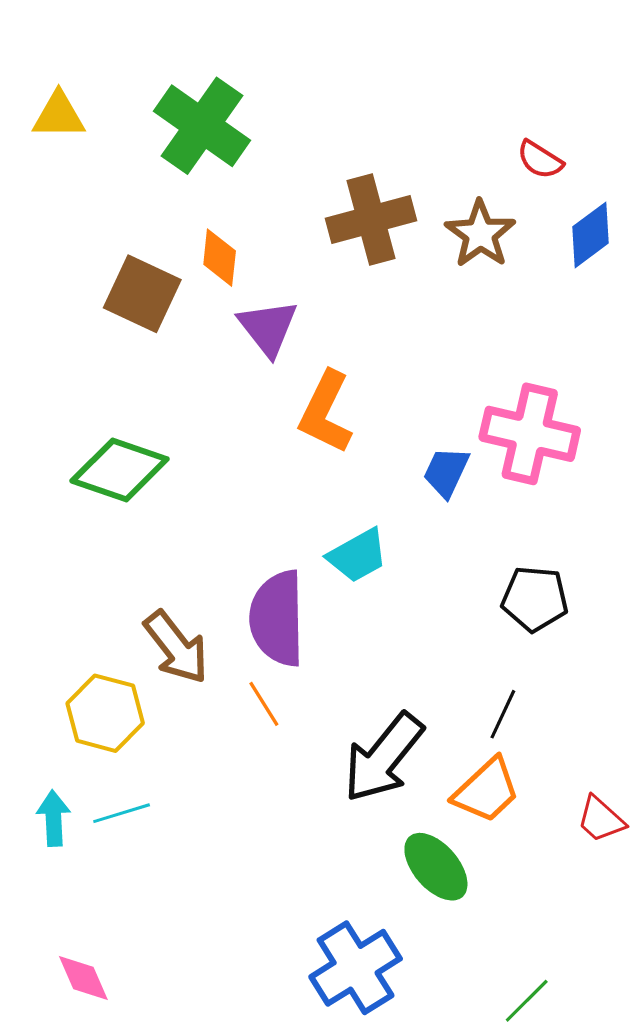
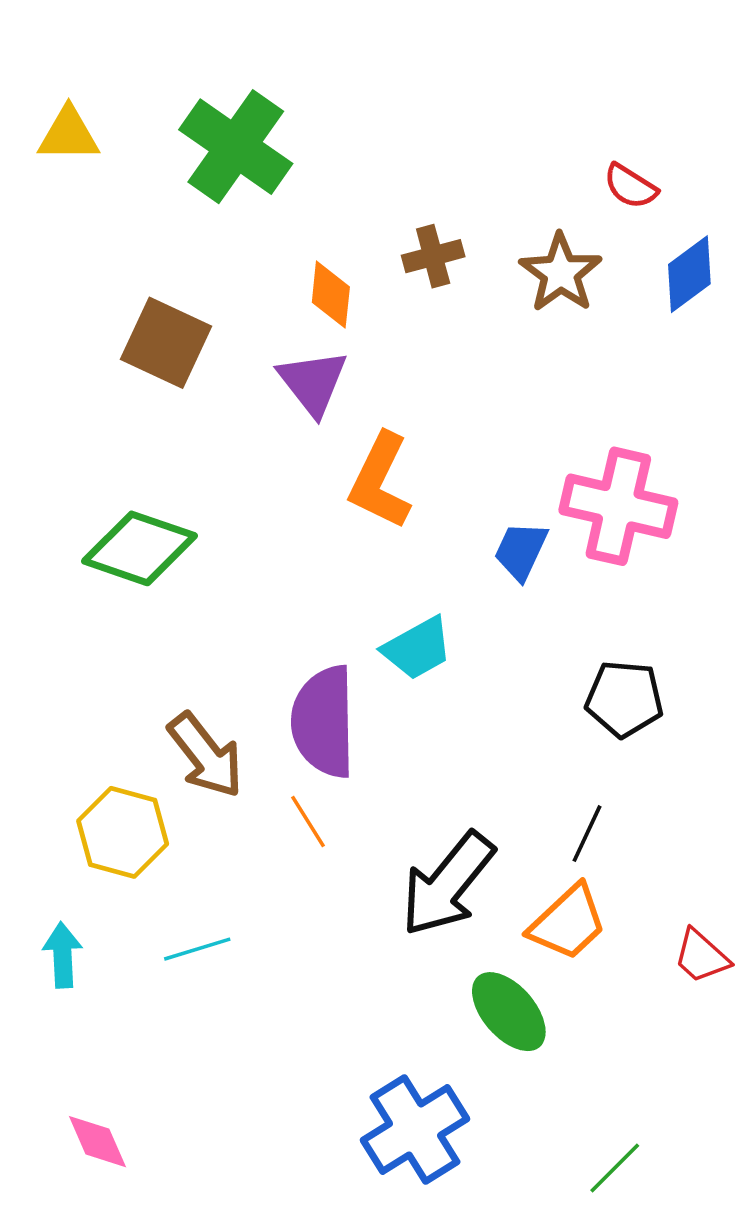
brown cross: (371, 220) -> (433, 256), size x0.6
orange diamond: (220, 258) -> (331, 295), moved
cyan line: (122, 813) -> (197, 949), moved

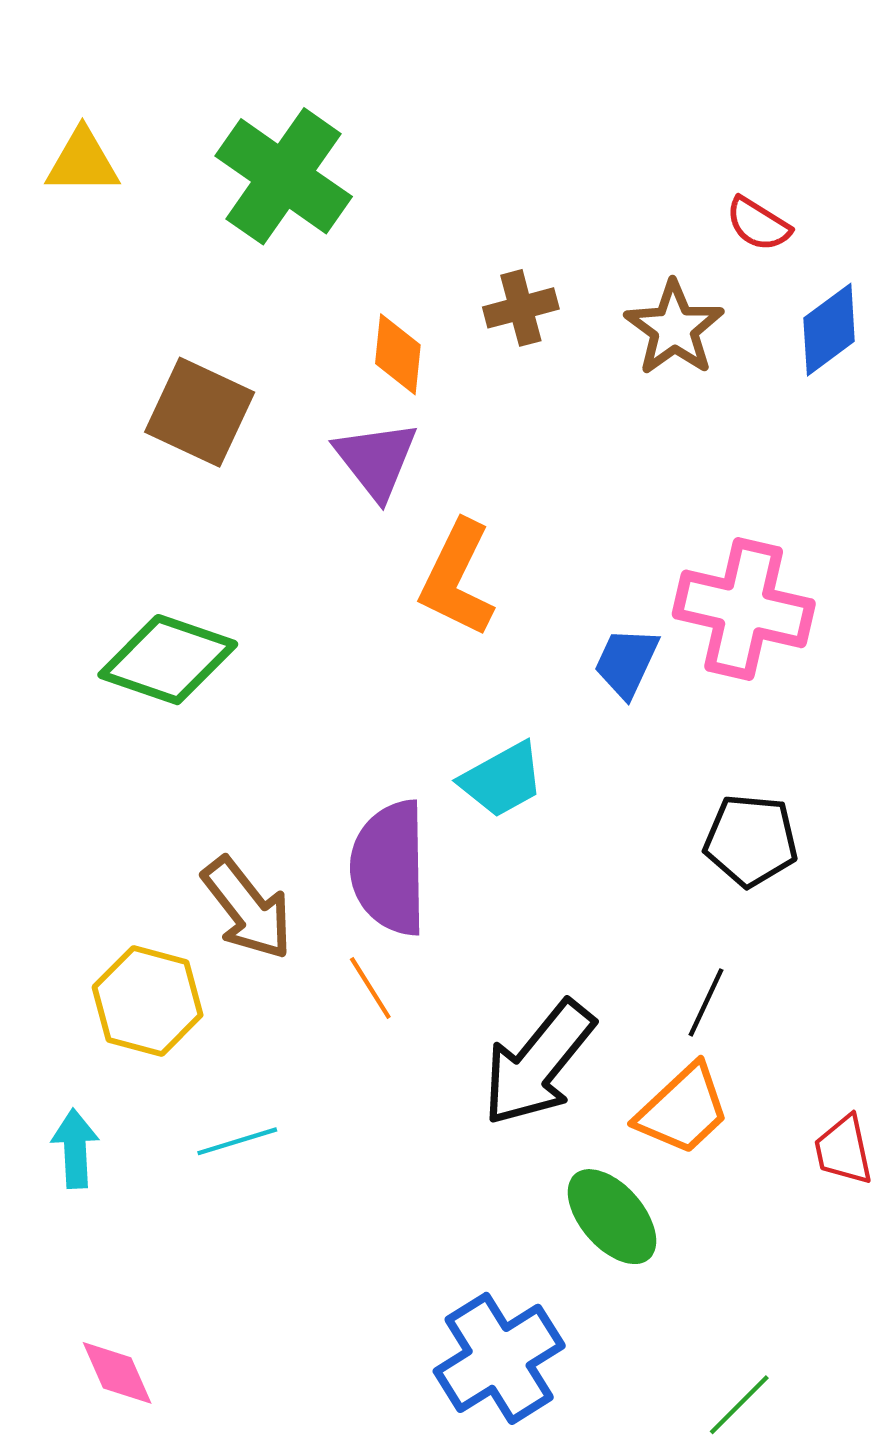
red trapezoid: (701, 956) -> (843, 1150), turned 36

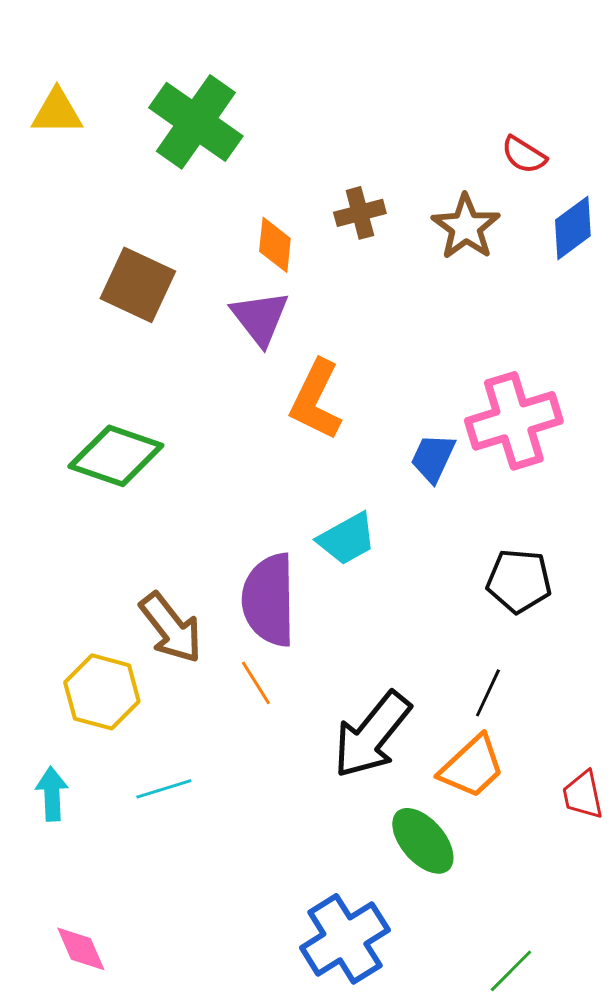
pink cross: (744, 609) -> (514, 421), turned -30

